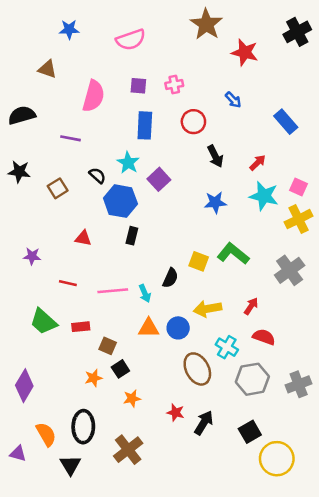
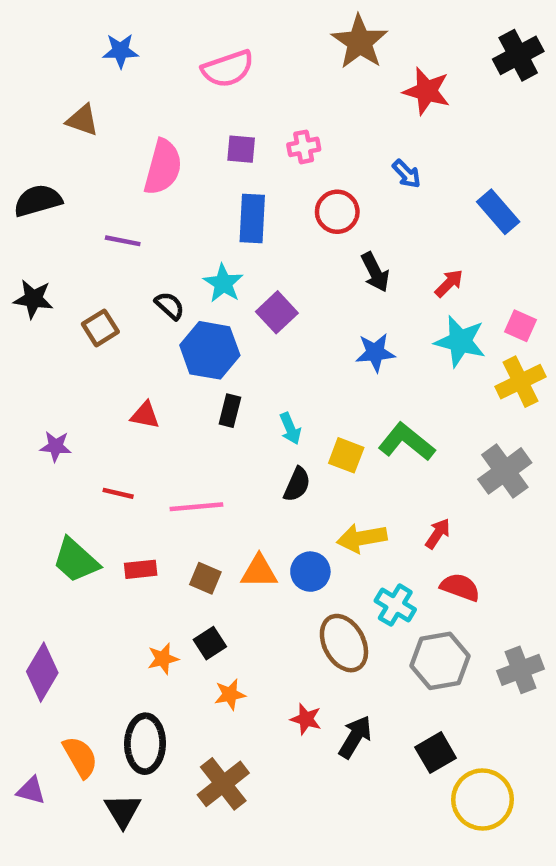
cyan arrow: (145, 293) -> (290, 429), moved
brown square: (108, 346) -> (205, 578), moved

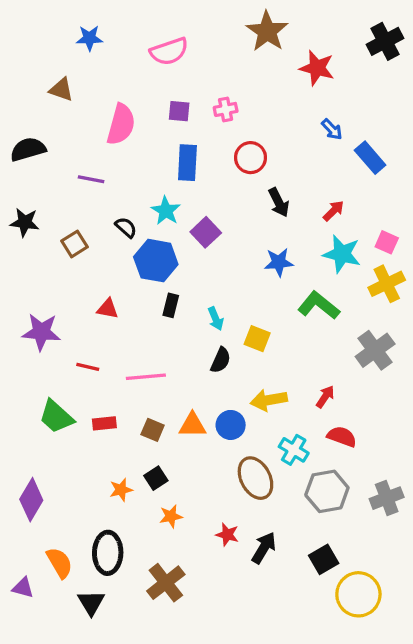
blue arrow: (407, 174) -> (332, 129), moved
green L-shape: (407, 442) -> (319, 305), moved
purple star: (56, 446) -> (41, 332), size x1.6

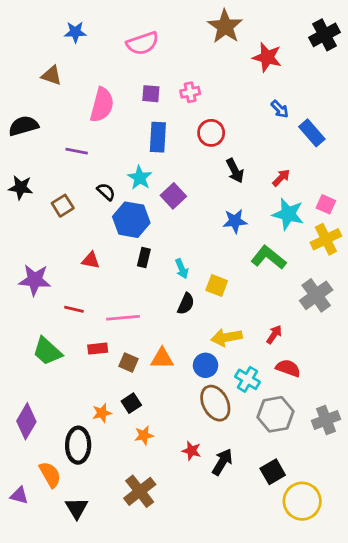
red rectangle: (104, 423) -> (98, 349), moved
blue circle: (231, 425) -> (206, 365), moved
black ellipse: (108, 553) -> (78, 445), moved

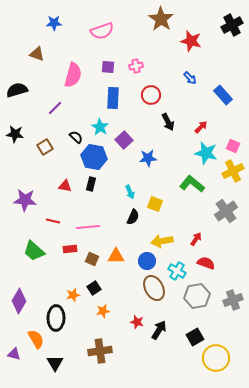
blue arrow: (280, 109) -> (190, 78), moved
purple line: (77, 151) -> (55, 108), turned -56
blue star: (235, 221) -> (148, 158), moved
black rectangle: (144, 257) -> (91, 184), moved
brown cross: (140, 491) -> (100, 351), turned 30

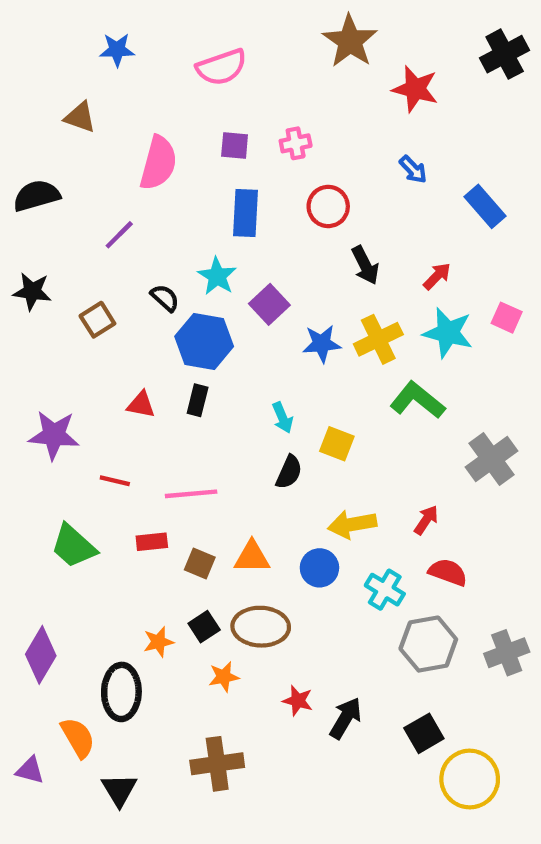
yellow cross: (233, 171) -> (378, 339), moved
brown ellipse: (154, 288) -> (261, 627), moved, turned -60

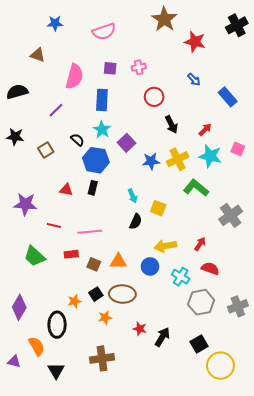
blue rectangle: (245, 213) -> (102, 100), moved

